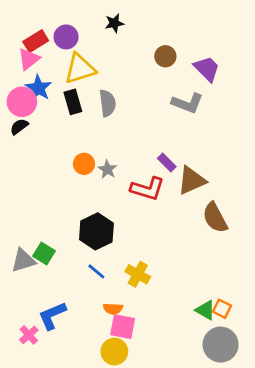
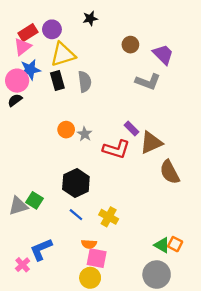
blue star: (38, 88) -> (30, 70), turned 30
gray circle: (221, 345) -> (157, 275), moved

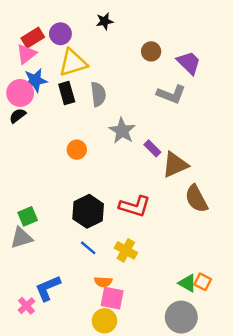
gray star: (85, 134) -> (122, 131), moved, size x1.5
red L-shape: (116, 149) -> (135, 206), moved
green square: (35, 200) -> (28, 216), moved, turned 35

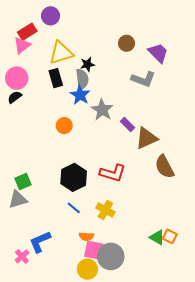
black star: (104, 21) -> (87, 64), moved
purple circle: (60, 34) -> (50, 16), moved
blue star: (35, 80) -> (80, 95), moved, turned -30
gray circle: (181, 317) -> (111, 256), moved

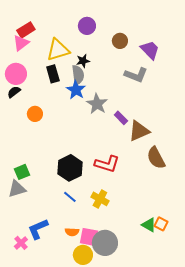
purple circle: (50, 16) -> (87, 26), moved
orange circle: (64, 126) -> (35, 114), moved
orange semicircle: (86, 236) -> (72, 232), moved

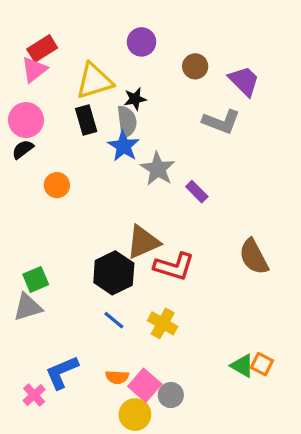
brown triangle: (139, 131) -> (143, 242), moved
pink square: (89, 237) -> (145, 385), turned 30
gray circle: (105, 243) -> (171, 395), size x0.6

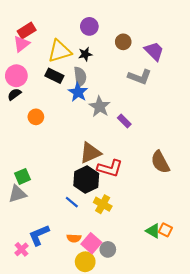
black star: (135, 99) -> (85, 54), moved
black rectangle: (86, 120) -> (54, 76), turned -48
black hexagon: (114, 273) -> (86, 180), moved

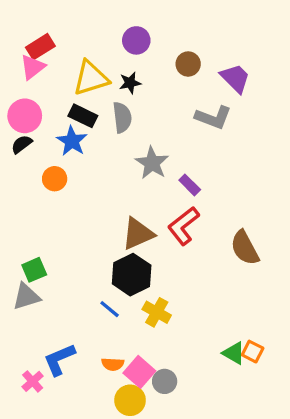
blue star: (78, 92) -> (72, 141), moved
red L-shape: (110, 168) -> (183, 226), moved, turned 125

